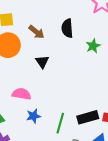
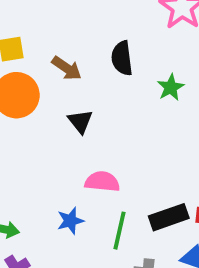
pink semicircle: (21, 94) -> (102, 182), moved

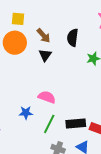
black triangle: (80, 121) -> (45, 55), moved

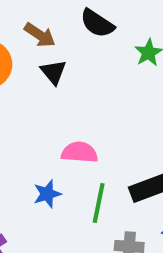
black semicircle: (73, 38) -> (97, 23), turned -48

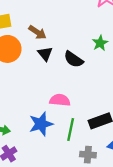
black semicircle: (97, 23) -> (74, 59), moved
blue star: (47, 194) -> (41, 124), size x1.5

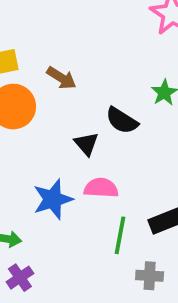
black triangle: (45, 54) -> (86, 144), moved
blue star: (41, 124) -> (53, 199), moved

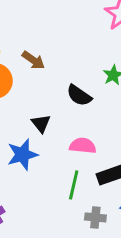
black triangle: (86, 144) -> (41, 123), moved
pink semicircle: (101, 188) -> (83, 146), moved

